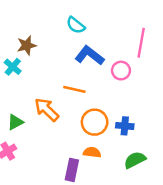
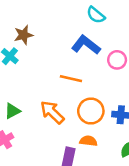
cyan semicircle: (76, 25) -> (96, 15), moved
orange arrow: (47, 110) -> (52, 112), moved

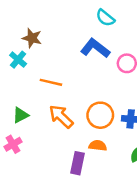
brown star: (24, 35) -> (32, 38), turned 30
orange line: (71, 79) -> (51, 82), moved

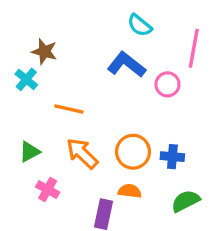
pink cross: (13, 144) -> (48, 189), moved, turned -30

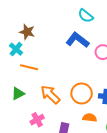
orange line: (69, 109) -> (29, 67), moved
pink cross: (48, 189) -> (37, 120), moved, turned 32
orange semicircle: (130, 191) -> (90, 118), moved

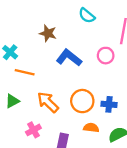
brown star: (27, 32) -> (48, 33), moved
blue L-shape: (78, 40) -> (69, 58), moved

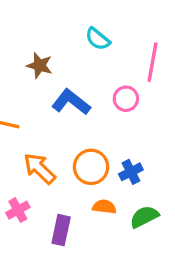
blue cross: (109, 104) -> (131, 172), turned -32

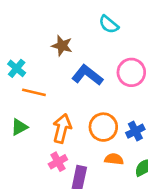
pink circle: (126, 99) -> (131, 72), size x1.4
orange arrow: (39, 169) -> (62, 128), turned 60
pink cross: (18, 210) -> (58, 162), moved

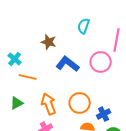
cyan semicircle: (109, 24) -> (84, 26), turned 70
orange arrow: (62, 128) -> (49, 104), turned -35
blue cross: (135, 131) -> (104, 114), moved

